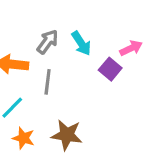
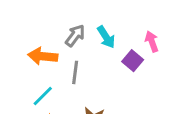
pink arrow: (131, 48) -> (152, 41), turned -84

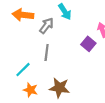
cyan arrow: (106, 37) -> (65, 12), moved
orange arrow: (43, 56) -> (23, 15), moved

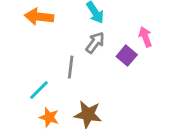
gray arrow: (47, 26) -> (95, 43), moved

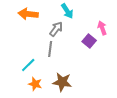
gray arrow: (95, 43) -> (56, 29), moved

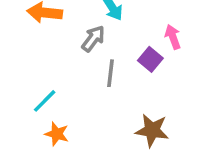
gray line: (50, 49) -> (110, 73), moved
brown star: (62, 82) -> (152, 130), moved

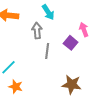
gray arrow: (93, 39) -> (37, 31), turned -42

